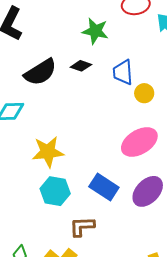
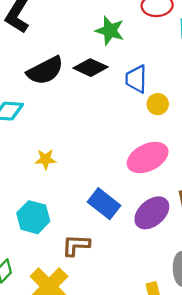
black diamond: (81, 66) -> (91, 68), size x1.4
yellow star: (48, 152) -> (46, 159), size x0.6
cyan hexagon: (55, 191) -> (33, 217), moved

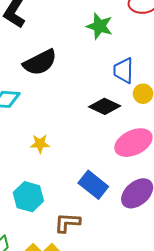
black diamond: (91, 68) -> (105, 106), moved

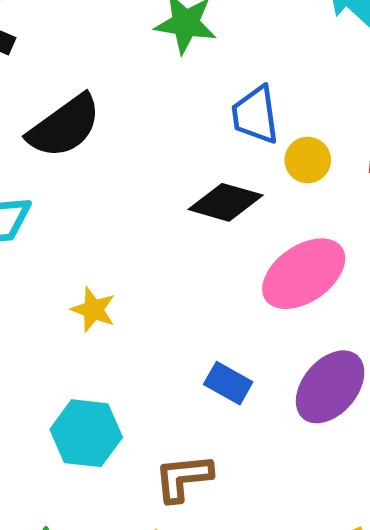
yellow star: (40, 144) -> (93, 310), turned 30
blue rectangle: (93, 185) -> (228, 383), size x0.7

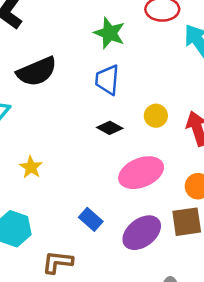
blue trapezoid: (255, 115) -> (107, 80), moved
black diamond: (226, 202) -> (110, 128), size x0.7

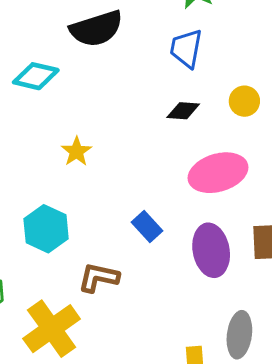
black diamond: (110, 128) -> (183, 111), turned -30
purple ellipse: (142, 233) -> (211, 250), turned -69

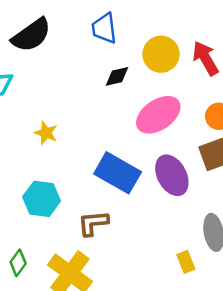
yellow circle: (244, 101) -> (161, 54), size x1.5
blue rectangle: (147, 227) -> (118, 173), size x1.8

